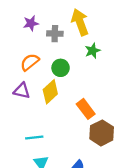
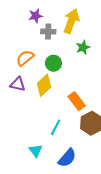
yellow arrow: (80, 22) -> (71, 21), turned 40
purple star: (31, 23) -> (36, 16), moved
cyan line: (34, 138) -> (56, 127), moved, turned -56

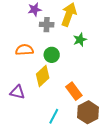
orange semicircle: (25, 58) -> (24, 50), turned 36
purple triangle: (18, 84) -> (17, 92), moved

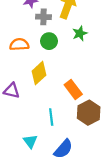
green circle: (52, 55) -> (49, 41), moved
cyan line: (54, 116) -> (51, 117), turned -35

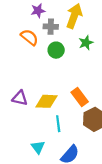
orange semicircle: (19, 44) -> (29, 37), moved, turned 42
yellow diamond: (39, 73) -> (46, 101), moved, turned 45

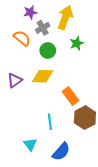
gray cross: (51, 27) -> (43, 28), turned -32
purple triangle: (20, 98) -> (15, 80), moved, turned -49
yellow diamond: (46, 101) -> (43, 76), moved

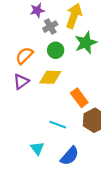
orange semicircle: (22, 38) -> (24, 56), moved, turned -84
green star: (77, 43) -> (86, 43), size x1.5
cyan line: (50, 122) -> (58, 125), turned -63

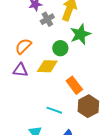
green circle: (56, 50) -> (60, 48), moved
purple triangle: (21, 82) -> (20, 70), turned 42

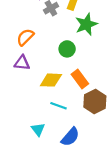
green circle: (60, 48) -> (67, 49), moved
yellow diamond: (47, 66) -> (51, 80), moved

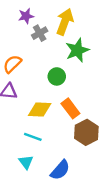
cyan line: (58, 106) -> (33, 137), moved

